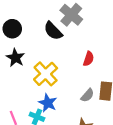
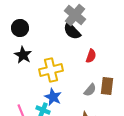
black semicircle: (53, 31) -> (72, 31), moved
yellow cross: (46, 74) -> (51, 70), turned 30

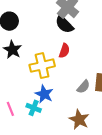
red semicircle: (91, 56) -> (64, 51), moved

